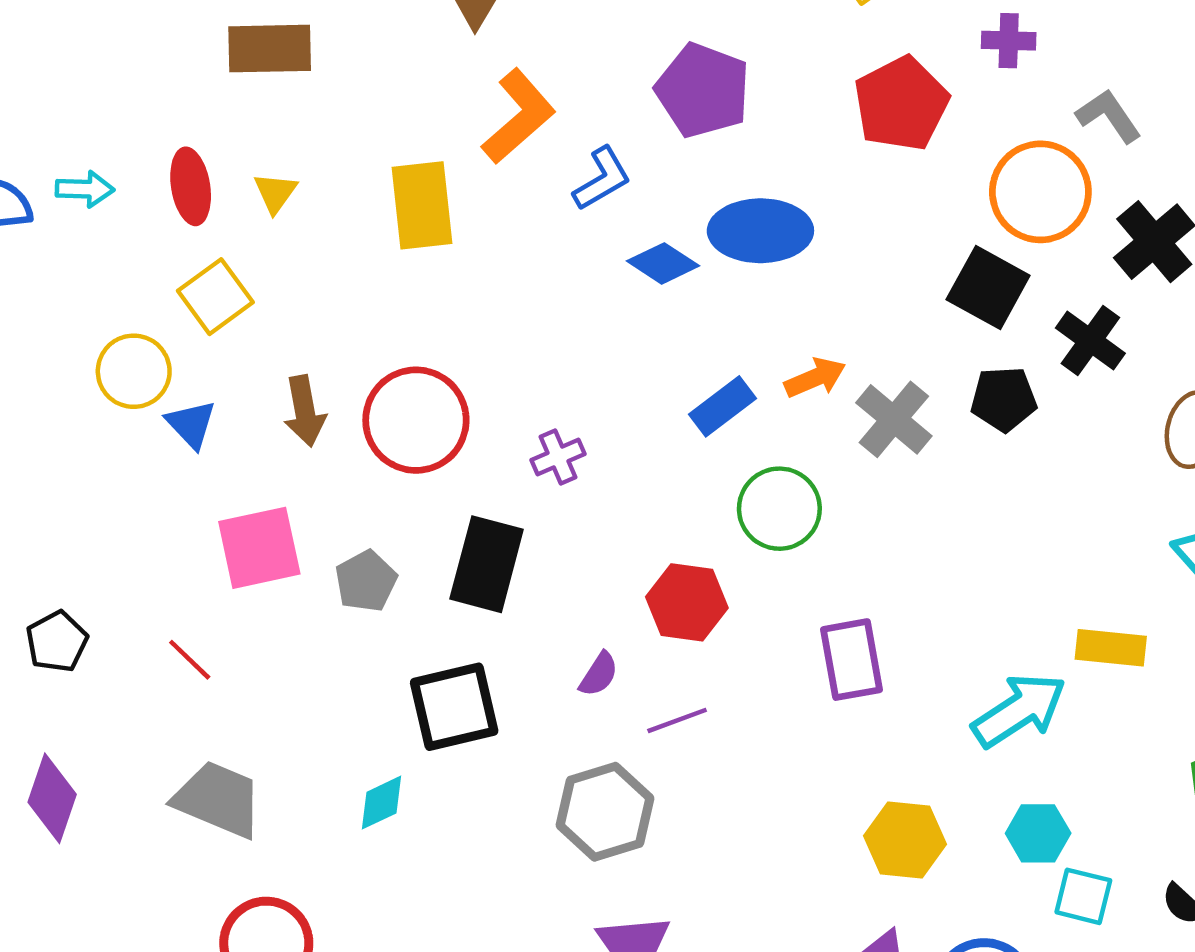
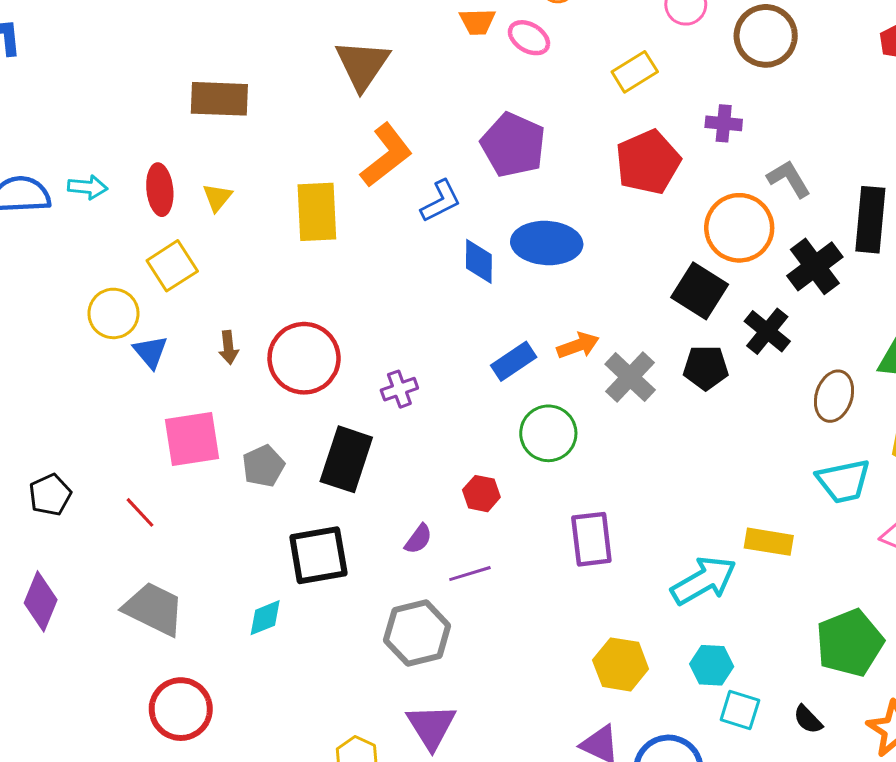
blue diamond: (663, 263) -> (479, 261), turned 54
brown arrow: (305, 411) -> (228, 348), size x0.7
red hexagon: (687, 602) -> (481, 494), size x0.7

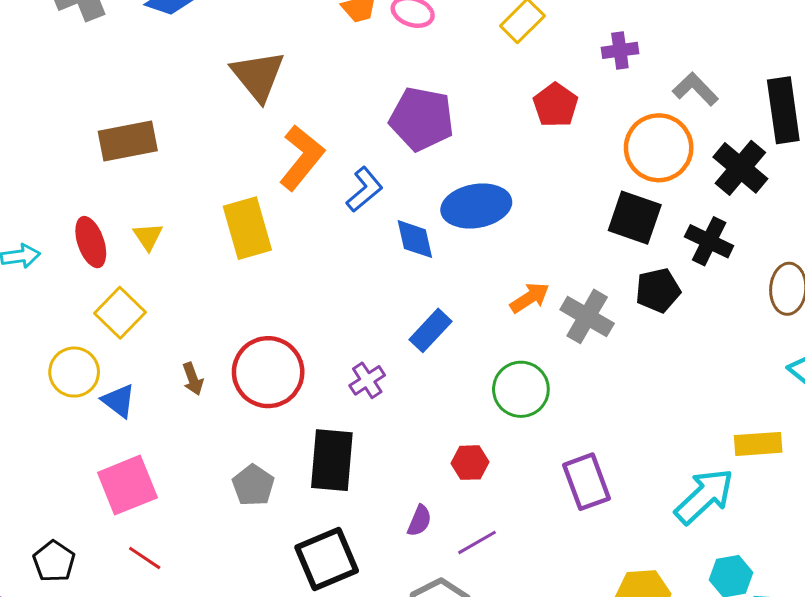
red pentagon: (648, 162) -> (556, 105), size x0.7
blue rectangle: (514, 361) -> (430, 330), moved
pink square: (192, 439) -> (127, 485), moved

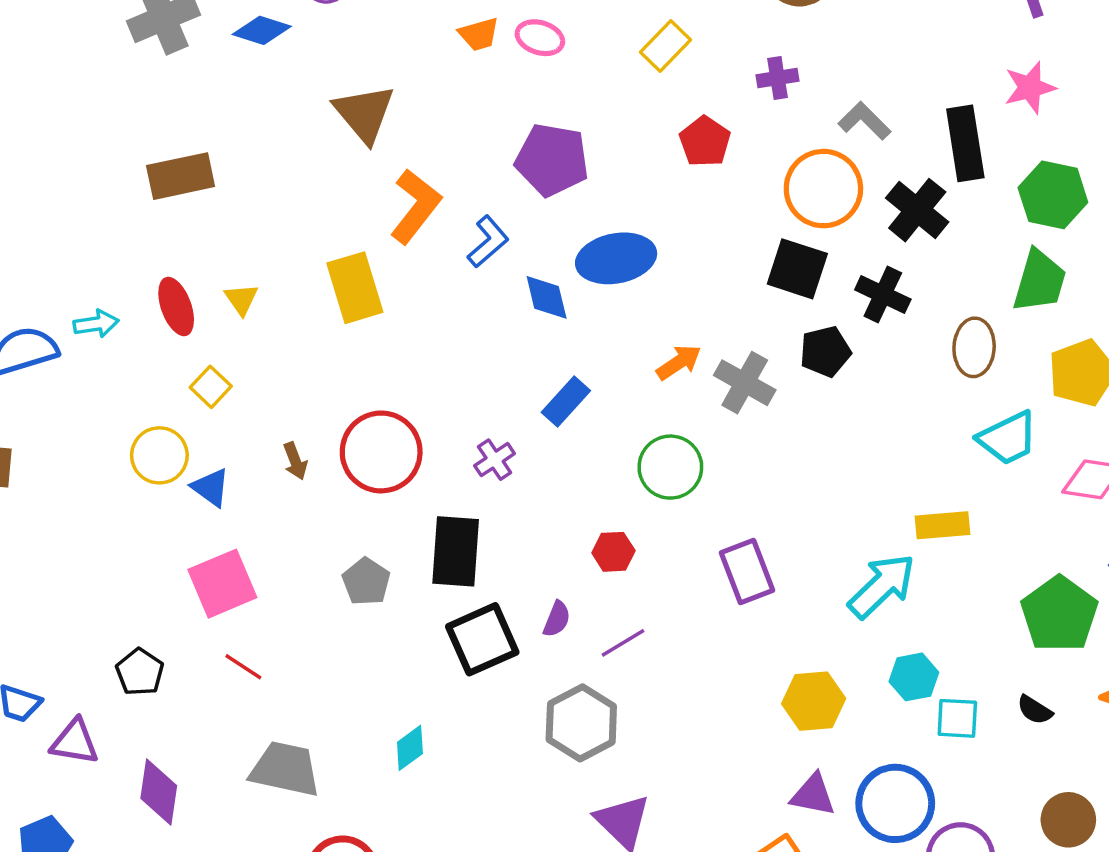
brown rectangle: (128, 141) -> (181, 176), moved
yellow square: (120, 313) -> (211, 387), size x0.7
black square: (327, 559) -> (482, 639), moved

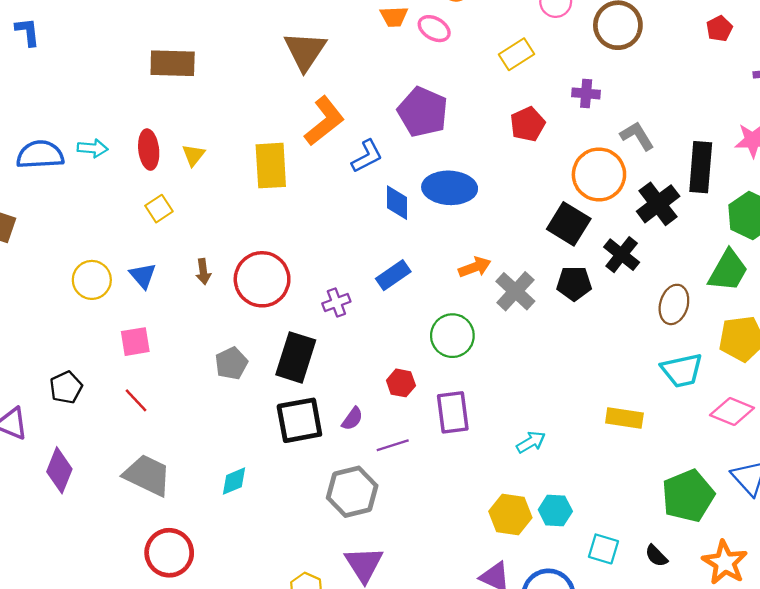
yellow circle: (159, 455) -> (92, 280), moved
purple rectangle: (747, 572) -> (453, 412), moved
pink square: (222, 584) -> (135, 342), size x0.7
cyan arrow: (882, 586) -> (531, 442), moved, size x0.6
cyan hexagon: (914, 677) -> (555, 511), moved

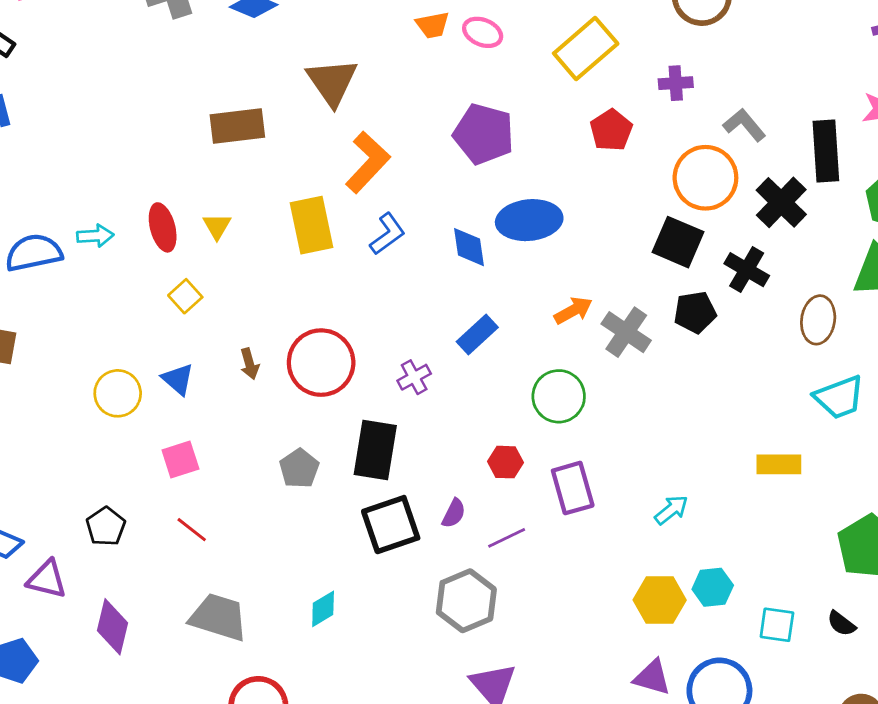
yellow rectangle: (517, 54) -> (586, 48), size x1.5
brown rectangle: (173, 63) -> (237, 126), moved
blue L-shape: (367, 156) -> (387, 234), moved

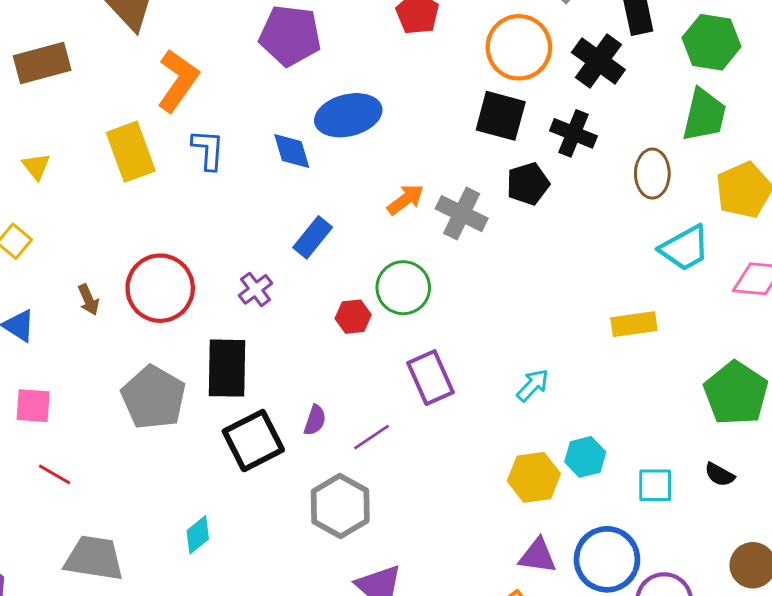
blue L-shape: (387, 234) -> (208, 150), turned -42
pink square: (180, 459) -> (33, 406), turned 30
red hexagon: (505, 462) -> (353, 317), moved
gray pentagon: (299, 468) -> (154, 397), size x1.6

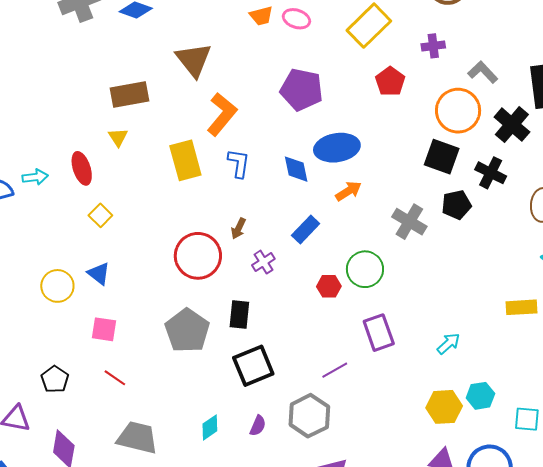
yellow triangle: (36, 166) -> (118, 137), moved
orange arrow: (405, 199) -> (348, 191), moved
brown arrow: (89, 300) -> (238, 228), moved, turned 45
black rectangle: (227, 368) -> (239, 315), size x0.7
purple semicircle: (315, 420) -> (258, 426), moved

